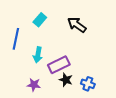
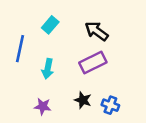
purple rectangle: (59, 65) -> (93, 62), moved

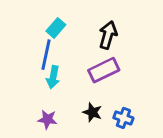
black arrow: (97, 31) -> (108, 35), turned 70
blue line: (20, 49) -> (46, 55), moved

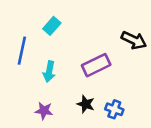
black arrow: (108, 35) -> (134, 40), moved, turned 100
blue line: (46, 55) -> (22, 51), moved

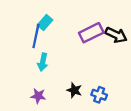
blue line: (22, 51) -> (36, 36), moved
purple rectangle: (96, 65) -> (91, 33), moved

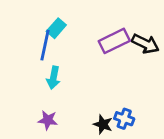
black star: (74, 90) -> (103, 124), moved

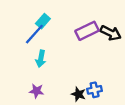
blue line: (45, 45) -> (34, 34), turned 30
blue cross: (124, 119) -> (95, 90), turned -32

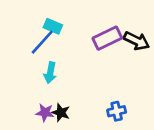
cyan rectangle: (43, 21) -> (53, 26), turned 72
black star: (78, 94) -> (61, 113), moved

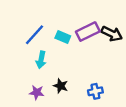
cyan rectangle: (53, 26) -> (63, 37), moved
black star: (61, 113) -> (61, 86), moved

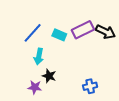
black star: (61, 86) -> (49, 76), moved

